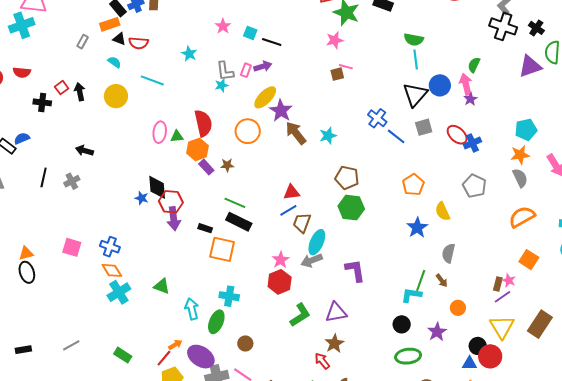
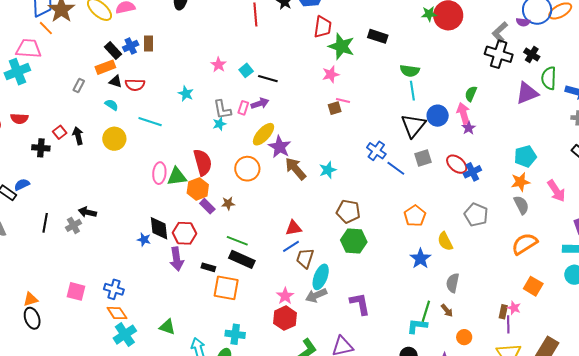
cyan square: (250, 33) -> (246, 70), turned 32
green triangle: (177, 136) -> (177, 177), size x1.5
black arrow: (84, 151) -> (87, 212), moved
red hexagon: (171, 202) -> (185, 233), moved
purple line: (502, 297) -> (508, 324), turned -54

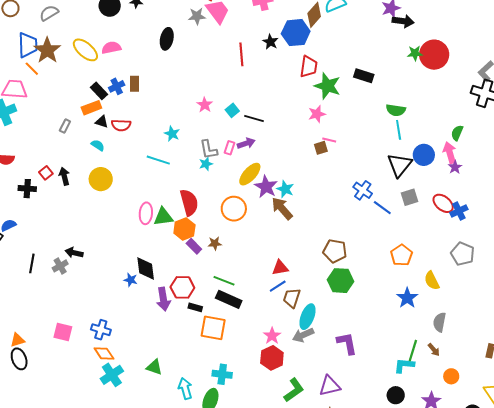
cyan line: (150, 122) -> (158, 160), moved
cyan star: (328, 170) -> (285, 189), moved, turned -30
red hexagon: (185, 233) -> (182, 287), moved

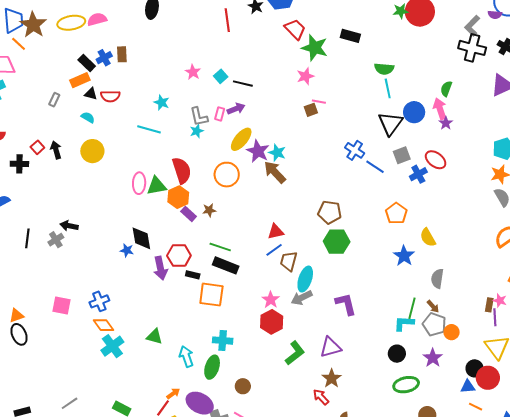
yellow ellipse: (85, 50) -> (71, 23), turned -48
red trapezoid: (309, 67) -> (295, 29), turned -50
blue cross: (459, 211) -> (418, 174), moved
gray pentagon: (463, 254) -> (434, 324), moved
blue cross: (101, 330) -> (99, 301), turned -36

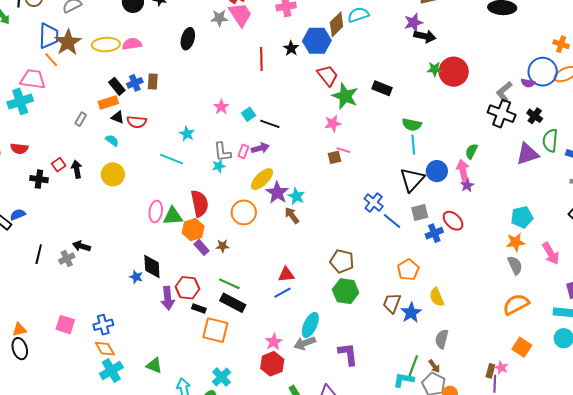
brown arrow: (275, 172) -> (292, 215), size x0.7
brown trapezoid: (289, 261) -> (392, 303), moved
cyan cross: (223, 341) -> (221, 377), turned 36

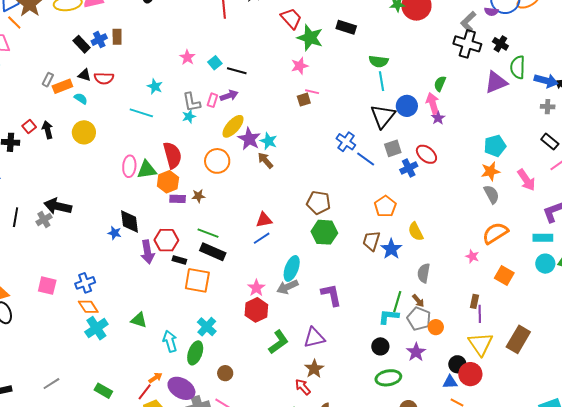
orange rectangle: (108, 103) -> (62, 86), moved
black arrow: (81, 246) -> (58, 206), size x1.5
purple rectangle: (202, 247) -> (178, 199), turned -42
pink star: (501, 368) -> (472, 256), moved

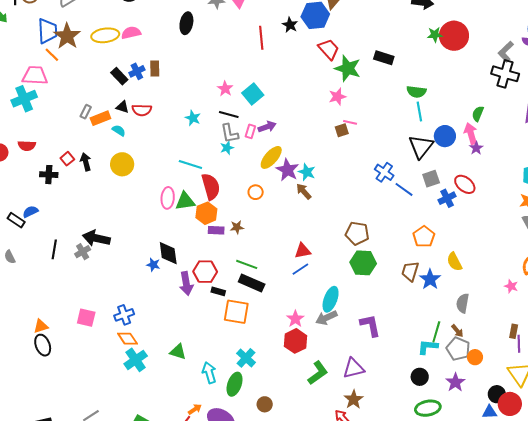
cyan square: (215, 63) -> (253, 94), size x1.5
black line: (237, 71) -> (229, 114), moved
cyan line: (141, 113) -> (190, 164), moved
orange circle: (217, 161) -> (256, 192), size x0.6

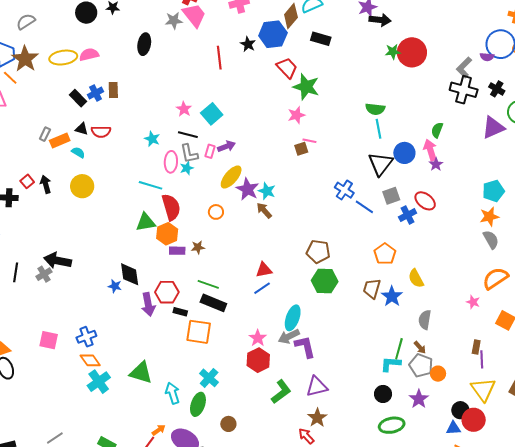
black rectangle: (384, 58) -> (321, 39), moved
pink ellipse: (168, 198) -> (171, 162), moved
purple L-shape: (370, 325) -> (305, 347), moved
green triangle: (178, 352) -> (141, 373), size x1.4

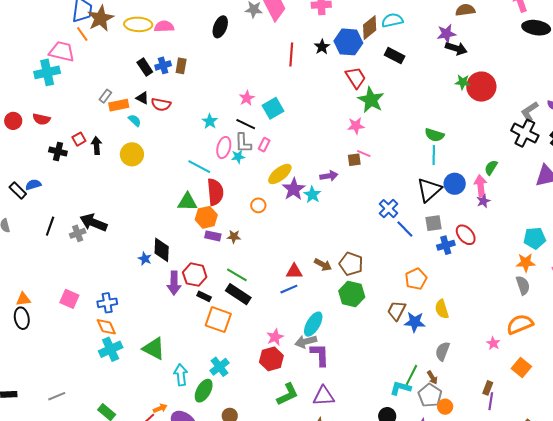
purple arrow: (227, 146) -> (329, 176), moved
brown arrow: (264, 210) -> (323, 265), moved, turned 150
blue star: (392, 296) -> (415, 322), turned 30

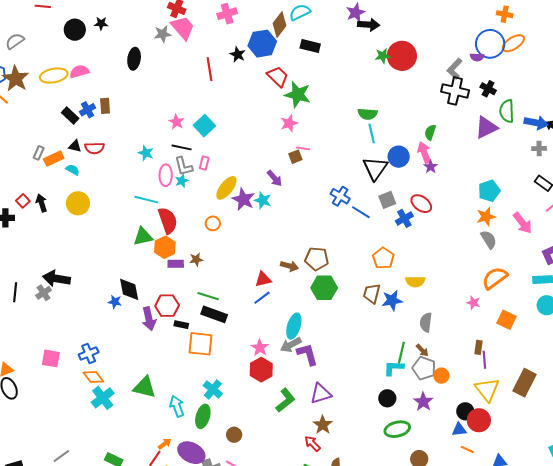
purple arrow: (329, 176) -> (274, 178), turned 72
yellow semicircle: (442, 309) -> (415, 281), turned -60

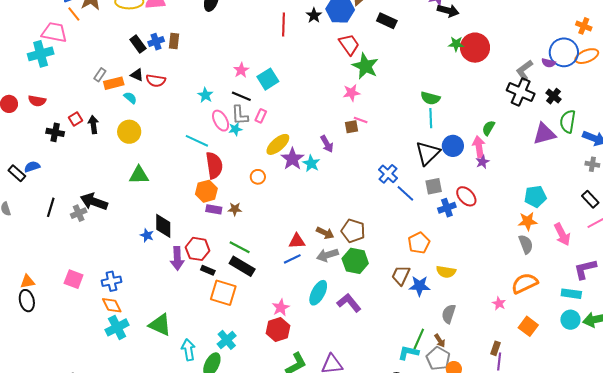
pink ellipse: (166, 175) -> (221, 121), turned -40
green triangle: (143, 237) -> (139, 175), moved
gray arrow: (291, 345) -> (327, 255), moved
purple L-shape: (307, 354) -> (349, 303), moved, turned -35

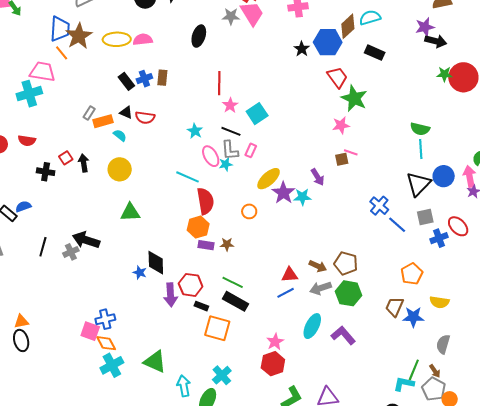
red line: (284, 25) -> (219, 83), moved
cyan star: (311, 163) -> (302, 197), turned -30
pink square: (74, 279) -> (90, 331), moved

